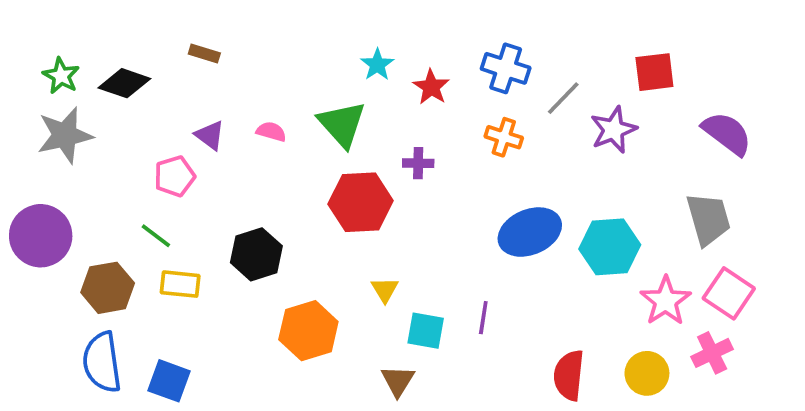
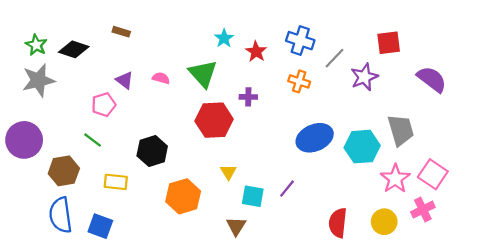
gray trapezoid: (708, 219) -> (401, 130), moved
yellow rectangle: (180, 284) -> (116, 182), moved
purple line: (483, 318) -> (287, 189), turned 30

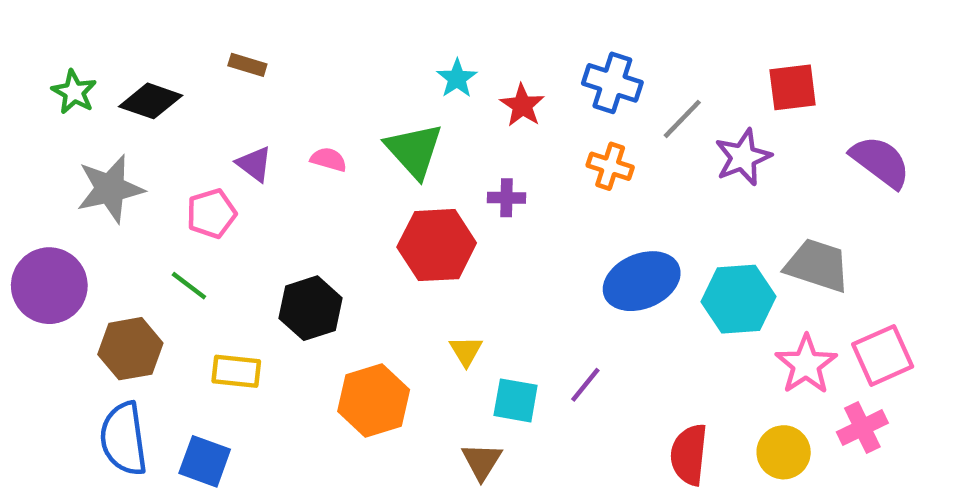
gray star: (38, 80) -> (110, 189), moved
gray trapezoid: (401, 130) -> (817, 265), turned -56
pink square: (433, 174) -> (883, 355), turned 32

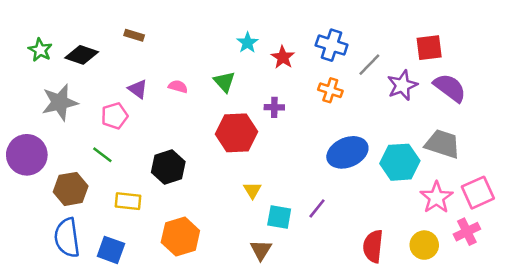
green triangle: (414, 150) -> (224, 82), size x0.7
purple semicircle: (880, 162) -> (450, 88), moved
orange hexagon: (374, 400) -> (180, 237), moved

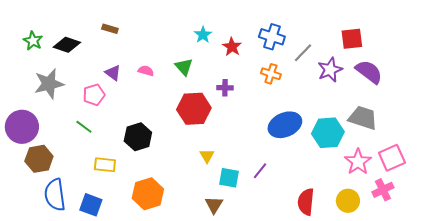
brown hexagon: (71, 189) -> (39, 159), moved

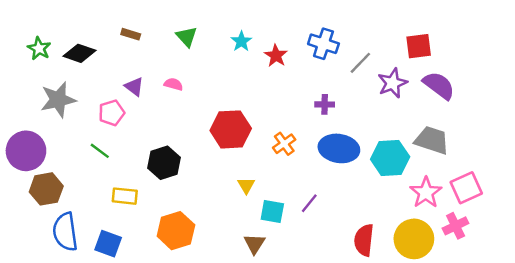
green triangle: (184, 67) -> (187, 37), moved
orange cross: (271, 74) -> (284, 144), moved, turned 36
purple cross: (225, 88) -> (325, 104), moved
blue ellipse: (285, 125) -> (339, 148), turned 32
yellow circle: (348, 201) -> (414, 239), size x1.4

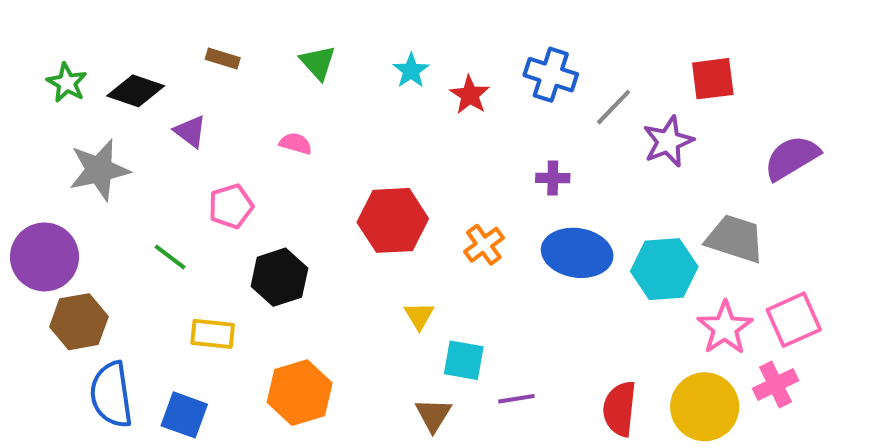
purple semicircle: (439, 85) -> (792, 158), moved, turned -68
purple triangle: (134, 87) -> (190, 131), moved
pink pentagon: (112, 113) -> (231, 206), moved
purple line: (309, 203) -> (516, 399), moved, turned 42

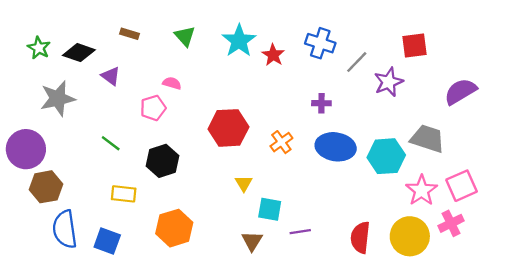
cyan star: (411, 71) -> (239, 41), size x1.6
pink pentagon: (231, 206) -> (153, 108), moved
green line: (170, 257) -> (111, 143), moved

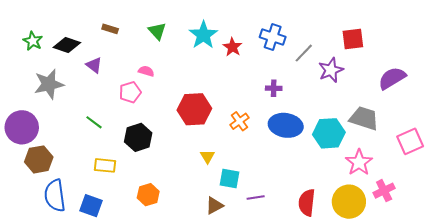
pink square: (462, 186) -> (410, 141), moved
orange hexagon: (174, 228) -> (148, 195), size x0.7
brown triangle: (252, 241) -> (214, 206), turned 30

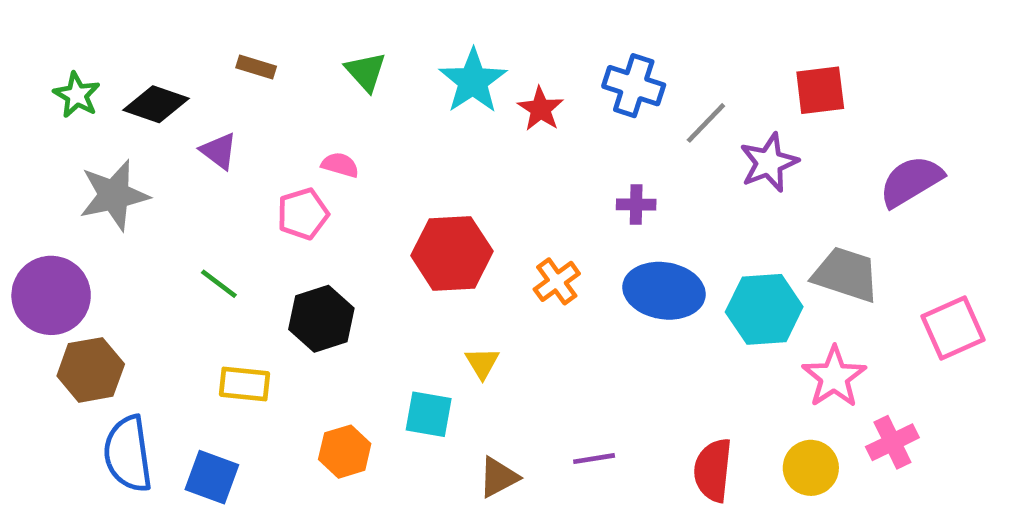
cyan square: (229, 179) -> (429, 414), moved
yellow circle: (349, 202) -> (811, 468), size x0.7

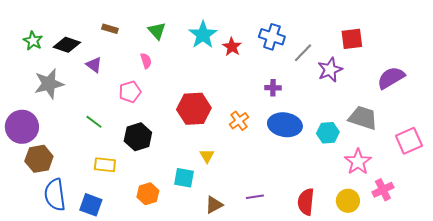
pink semicircle: (340, 165) -> (146, 61), moved, turned 56
cyan hexagon: (764, 309) -> (328, 133), size x0.7

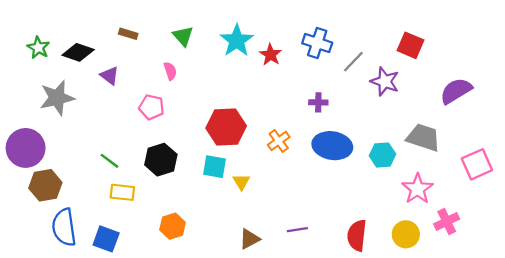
red square: (352, 39) -> (410, 45), turned 30
purple star: (330, 70) -> (385, 81), turned -30
pink pentagon: (130, 92) -> (152, 107), turned 30
green line: (94, 122) -> (110, 161), moved
cyan square: (184, 178) -> (215, 167), moved

